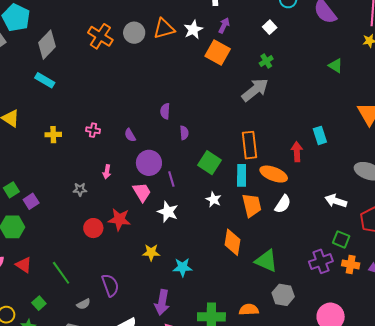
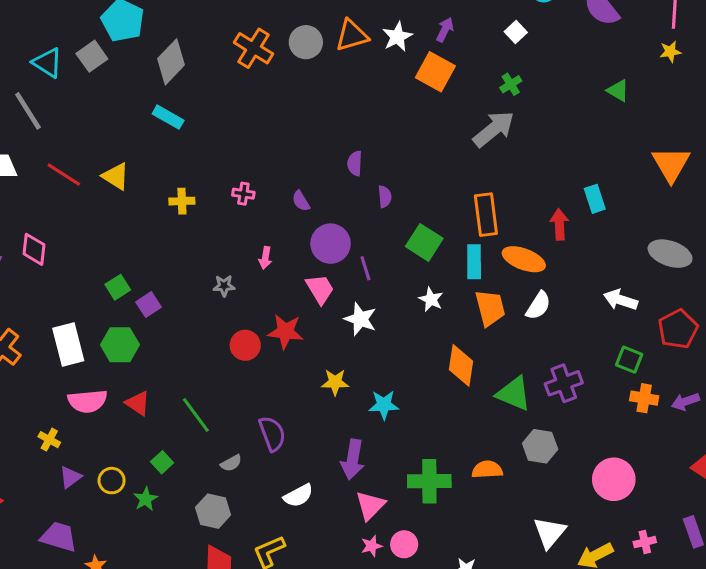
purple cross: (321, 261) -> (564, 383), moved

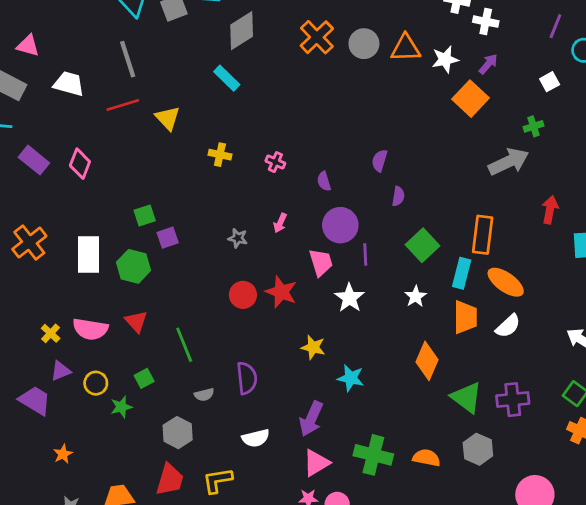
gray line: (28, 111) -> (128, 59), moved
red line: (64, 175) -> (123, 105), turned -64
red arrow: (559, 224) -> (550, 210), moved
pink semicircle: (87, 401) -> (90, 329), moved
purple trapezoid: (59, 537) -> (35, 400), moved

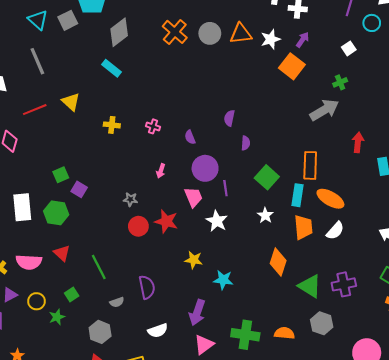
red line: (123, 105) -> (35, 110), moved
purple square: (168, 238) -> (79, 189), turned -35
gray star: (238, 238) -> (130, 199), moved

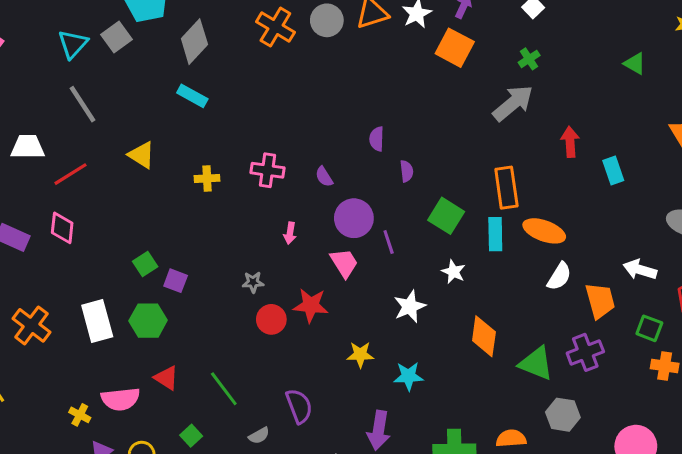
cyan triangle: (38, 20) -> (73, 44), turned 40
red line: (35, 110) -> (71, 174), moved
pink cross: (153, 126) -> (267, 170), size x1.5
white star: (217, 221) -> (410, 306), moved, turned 30
orange trapezoid: (303, 227) -> (600, 301), moved

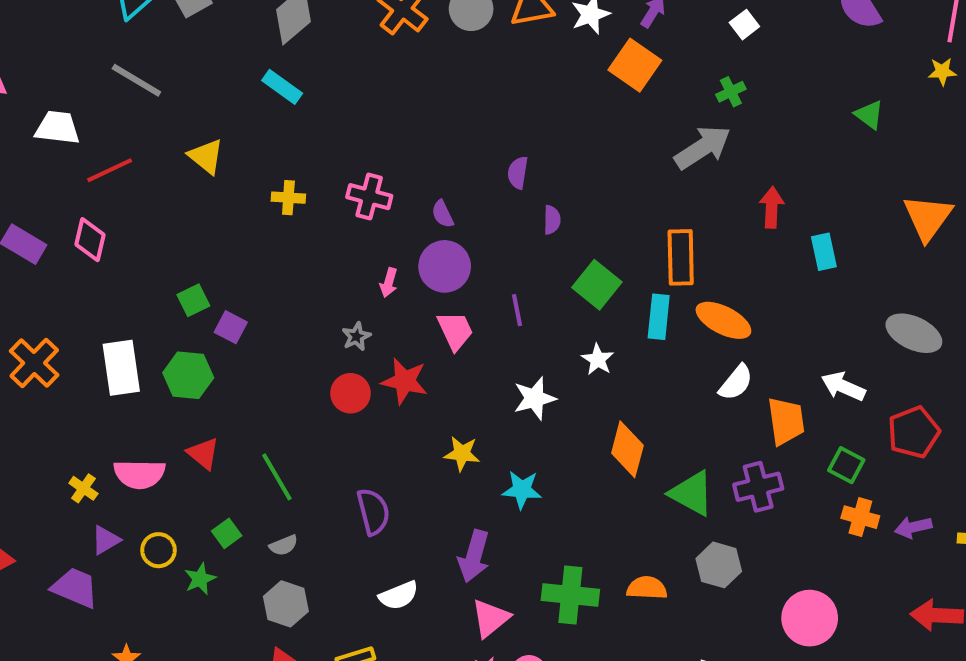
gray line: (83, 104) -> (136, 80), turned -33
purple circle: (354, 218) -> (445, 266), moved
gray star: (253, 282) -> (356, 336), moved, turned -30
gray semicircle: (259, 436) -> (284, 545), moved

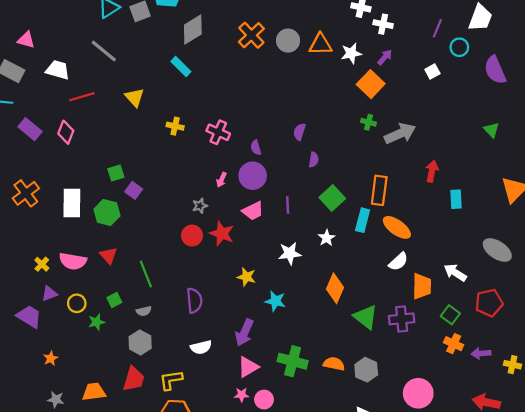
green cross: (731, 92) -> (368, 122), moved, turned 32
pink trapezoid: (455, 331) -> (253, 211), turned 80
gray hexagon: (719, 565) -> (366, 370), moved

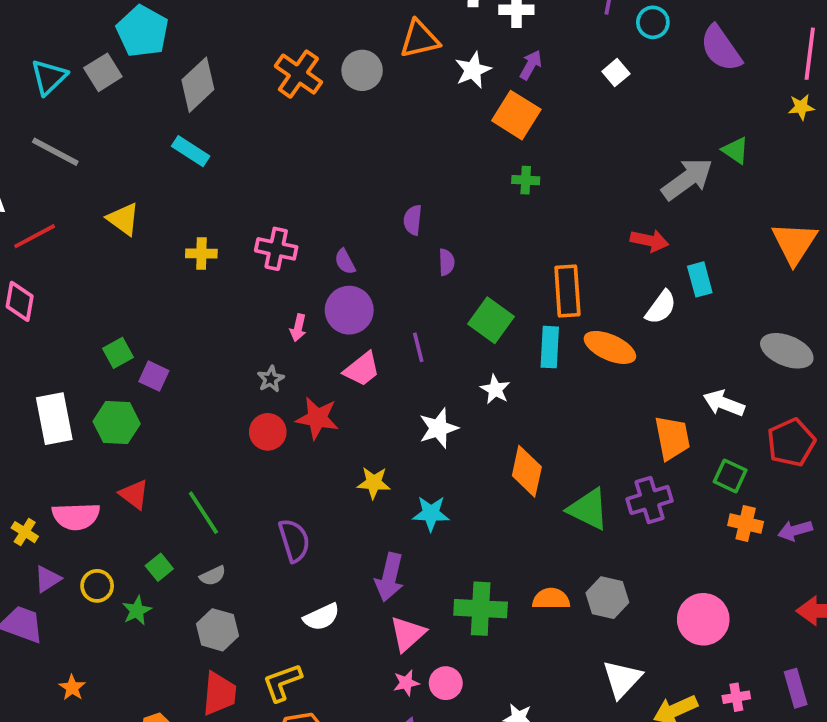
orange triangle: (320, 44) -> (419, 39), moved
gray arrow: (400, 134) -> (687, 179), moved
red arrow: (432, 171) -> (649, 241), turned 102
white semicircle: (398, 262) -> (661, 307), moved

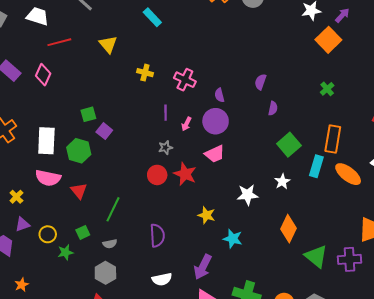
green cross: (526, 180) -> (327, 89), moved, turned 32
purple line: (418, 347) -> (166, 113), moved
green line: (203, 513) -> (113, 209), turned 45
pink semicircle: (76, 516) -> (48, 178), moved

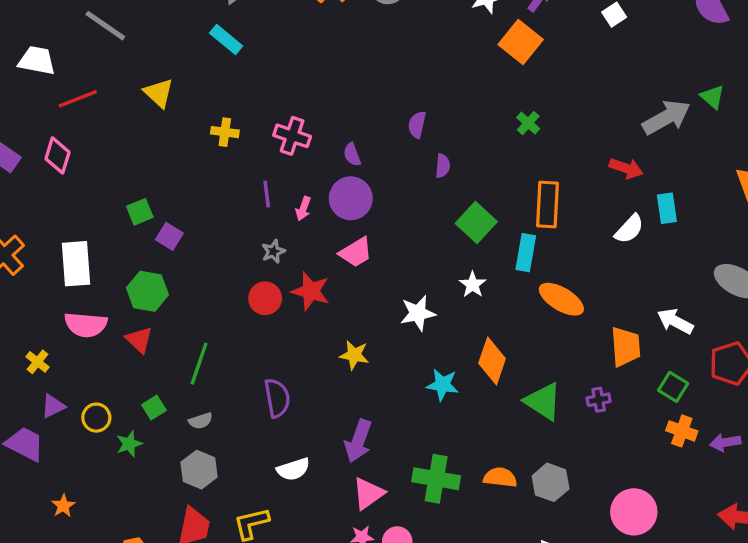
green hexagon: (79, 151) -> (147, 291), moved
orange ellipse: (348, 174) -> (561, 299), moved
cyan star: (233, 239) -> (443, 385), moved
purple cross: (350, 259) -> (599, 400), size x0.6

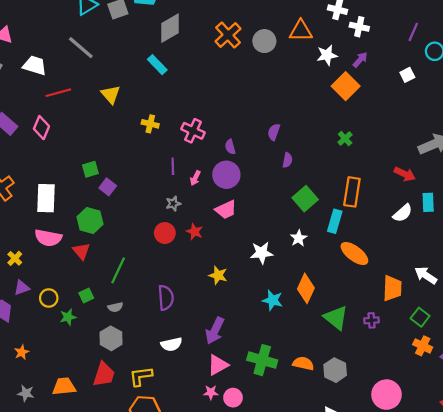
red star: (311, 291) -> (195, 232), size x0.7

